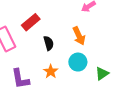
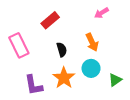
red rectangle: (31, 22) -> (50, 20), moved
orange star: (51, 71) -> (64, 78), size x1.5

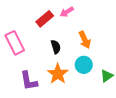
pink arrow: (101, 13) -> (67, 12), moved

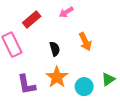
red rectangle: (45, 19) -> (32, 19), moved
cyan circle: (84, 65) -> (84, 87), moved

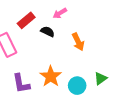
black semicircle: (55, 49) -> (48, 32), moved, turned -48

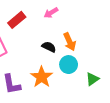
black semicircle: (48, 32) -> (49, 47), moved
cyan circle: (77, 86) -> (69, 65), moved

